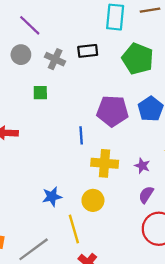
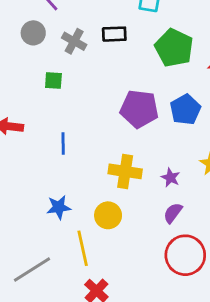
blue line: (81, 135) -> (63, 143), moved

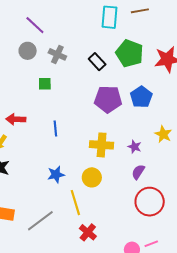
black rectangle: (114, 34) -> (97, 62), moved, turned 54

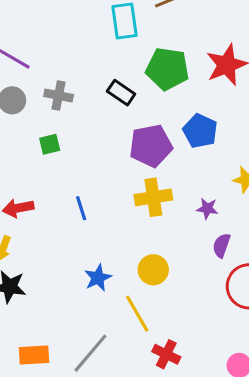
yellow cross: (102, 145) -> (153, 197), moved

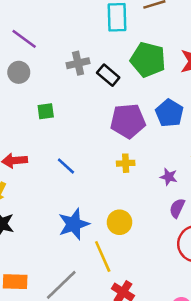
gray cross: (59, 95) -> (78, 63), moved, turned -30
yellow cross: (153, 197) -> (126, 163), size x0.6
blue line: (81, 208) -> (66, 166), turned -36
blue star: (98, 278) -> (74, 224), size x1.4

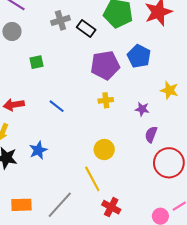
blue star: (74, 224) -> (38, 150), moved, size x0.7

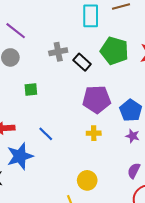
blue pentagon: (139, 56) -> (131, 110), moved
purple star: (142, 109) -> (133, 136), moved
blue star: (38, 150) -> (20, 156), moved, size x1.5

